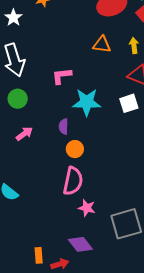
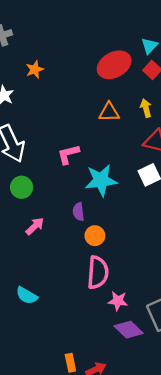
purple diamond: (80, 244) -> (129, 330), moved

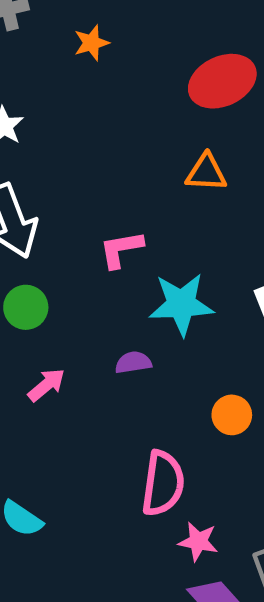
orange star: (35, 70) -> (91, 43), moved
purple semicircle: (78, 212) -> (133, 362), turned 84
orange circle: (95, 236) -> (232, 415), moved

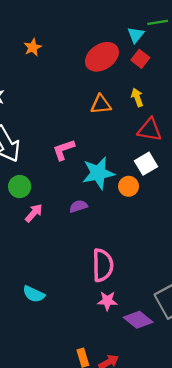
pink arrow: (46, 385) -> (34, 213), moved
orange circle: (232, 415) -> (129, 186), moved
pink star: (198, 541) -> (107, 301), moved

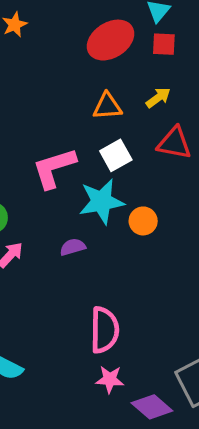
red square: (140, 59) -> (164, 44), turned -36
yellow arrow: (137, 97) -> (158, 98), turned 72
pink L-shape: (64, 150) -> (54, 168), size x1.4
white square: (146, 164) -> (116, 155), moved

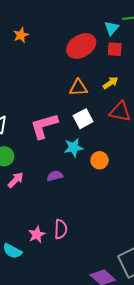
cyan star: (101, 202) -> (74, 148), size x0.7
pink semicircle: (104, 330) -> (61, 229), moved, size x0.7
pink star: (110, 379) -> (37, 234), moved, turned -30

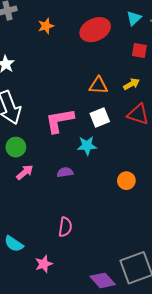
cyan triangle: (112, 28) -> (134, 18), moved
red ellipse: (81, 46) -> (95, 30), moved
orange circle: (99, 160) -> (126, 181), moved
pink star: (37, 234) -> (44, 264), moved

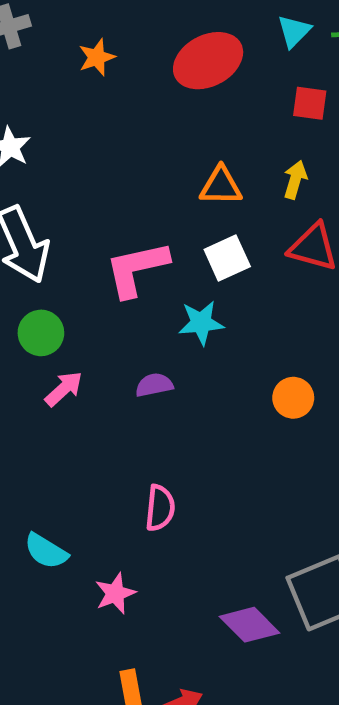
yellow arrow: (131, 84) -> (295, 180), turned -42

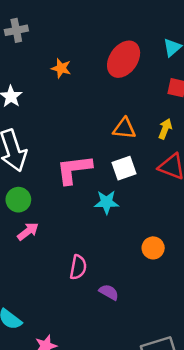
orange star: (97, 57) -> (61, 68), moved, turned 30
red ellipse: (208, 61) -> (124, 59), turned -33
purple semicircle: (154, 385) -> (109, 292), moved, turned 36
pink semicircle: (160, 508) -> (78, 267), moved

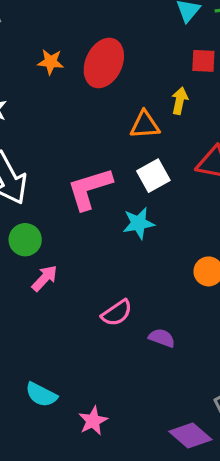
red ellipse: (124, 59) -> (104, 63), moved
yellow arrow: (165, 129) -> (180, 101), moved
pink semicircle: (78, 267) -> (117, 313), turned 55

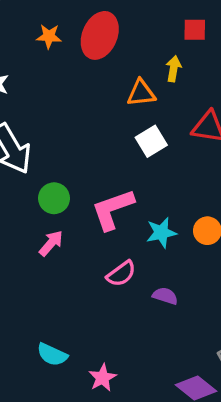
pink L-shape: (90, 189) -> (113, 209), moved
cyan star: (139, 223) -> (161, 233), moved
green circle: (25, 240) -> (54, 198), moved

